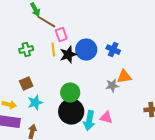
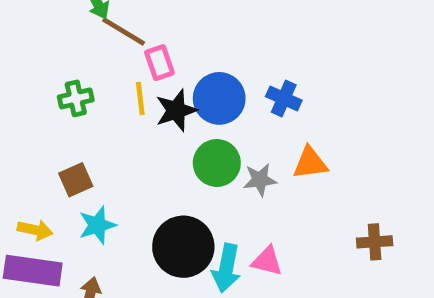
gray star: (112, 86) -> (260, 180), moved
green circle: (70, 93) -> (217, 163), moved

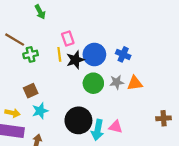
brown line: (124, 31) -> (15, 40), moved
gray star: (260, 180) -> (117, 82), moved

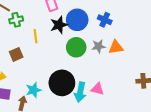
yellow line: (59, 54) -> (35, 36), moved
cyan star: (40, 111) -> (33, 90), moved

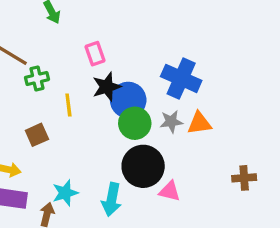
blue circle: (77, 20) -> (128, 100), moved
blue cross: (105, 20) -> (181, 78), size x1.6
black circle: (62, 83) -> (143, 166), moved
cyan arrow: (80, 92) -> (112, 199), moved

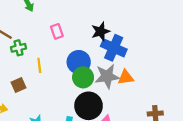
black star: (107, 87) -> (101, 31), moved
gray star: (171, 122) -> (107, 76), size x1.6

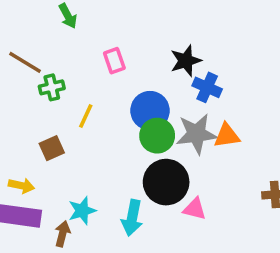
blue cross: (114, 48) -> (207, 87), size x0.7
yellow line: (39, 65) -> (86, 116), turned 32

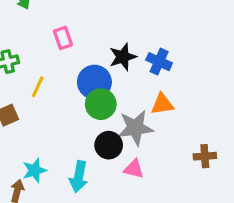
black star: (186, 61) -> (123, 57), moved
blue cross: (207, 87) -> (159, 62), moved
gray star: (196, 134) -> (135, 128), moved
black circle: (166, 182) -> (109, 145), size x0.7

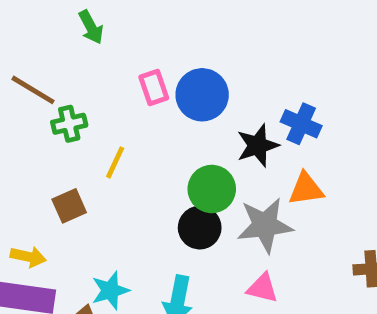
black star: (123, 57) -> (258, 146), moved
blue circle: (94, 82) -> (202, 95), moved
black circle: (109, 145) -> (200, 228), moved

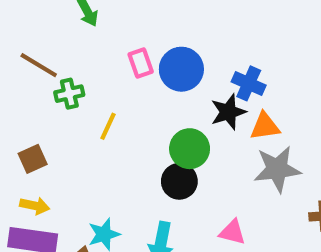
blue cross: (301, 124) -> (249, 83), moved
orange triangle: (306, 189) -> (265, 126), moved
brown square: (69, 206) -> (33, 159), moved
gray star: (265, 225) -> (277, 169), moved

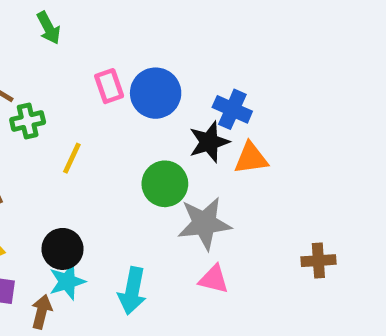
gray star: (277, 169) -> (204, 223), moved
black circle: (179, 181) -> (63, 249), moved

